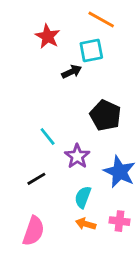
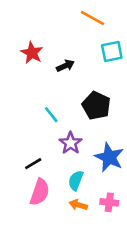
red star: (48, 36) -> (32, 53), moved
cyan square: (91, 51) -> (112, 51), moved
cyan line: (48, 137) -> (51, 115), moved
pink semicircle: (34, 231) -> (40, 192), moved

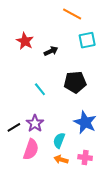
black pentagon: (96, 106) -> (75, 82), turned -30
purple star: (71, 143) -> (35, 123), moved
black line: (33, 164) -> (14, 127), moved

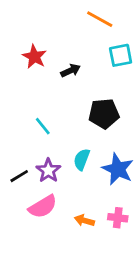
cyan line: (40, 89) -> (43, 126), moved
cyan semicircle: (59, 140) -> (82, 159), moved
pink semicircle: (31, 149) -> (43, 207), turned 40

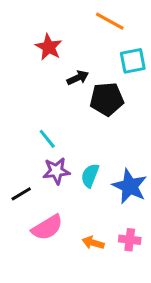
red star: (34, 57) -> (49, 47), moved
black pentagon: (104, 114) -> (107, 99), moved
purple star: (48, 171) -> (56, 171), moved, turned 30

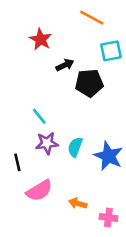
black line: (21, 194) -> (17, 162), turned -72
pink cross: (130, 240) -> (108, 218), moved

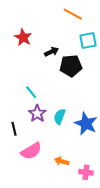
red star: (41, 39) -> (23, 38), moved
purple star: (47, 143) -> (37, 114), turned -30

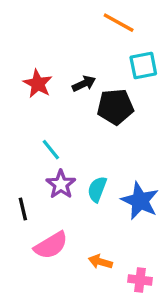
red star: (23, 38) -> (38, 84), moved

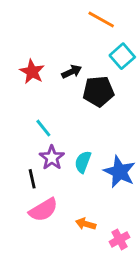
cyan square: (143, 66) -> (122, 56), turned -30
black line: (23, 209) -> (32, 179), moved
pink cross: (140, 280) -> (120, 239), turned -36

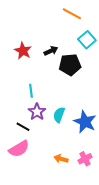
cyan line: (43, 128) -> (31, 91), turned 32
black line: (32, 179) -> (23, 127), turned -48
pink semicircle: (43, 210) -> (19, 149), moved
pink cross: (120, 239) -> (85, 159), moved

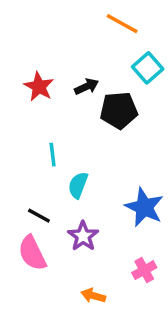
purple star: (37, 112) -> (83, 236), moved
cyan semicircle: (59, 115) -> (78, 185), moved
pink semicircle: (19, 149) -> (32, 253), turned 95
orange arrow: (61, 159) -> (93, 296), moved

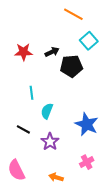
red star: (39, 87) -> (23, 52), turned -30
pink semicircle: (32, 253) -> (16, 170), moved

